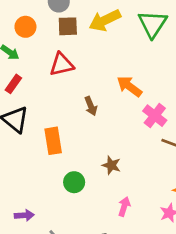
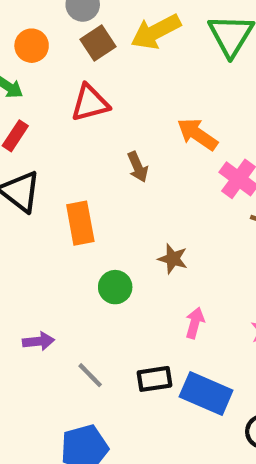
brown square: (68, 26) -> (98, 43), turned -30

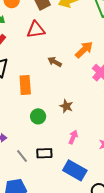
orange arrow: (197, 134) -> (84, 50), turned 96
brown arrow: (138, 167) -> (55, 62), turned 136
black rectangle: (155, 379) -> (44, 153), moved

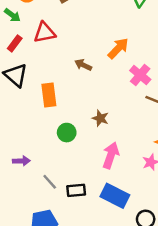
red triangle: (36, 30) -> (45, 33), moved
pink arrow: (73, 137) -> (111, 155), size x1.5
black rectangle: (44, 153) -> (76, 190), moved

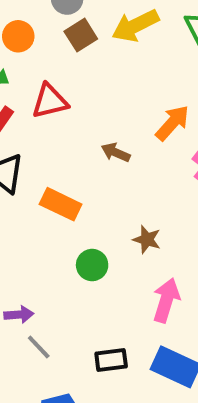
orange rectangle: (49, 95) -> (61, 204), turned -55
gray line: (50, 182) -> (39, 347), moved

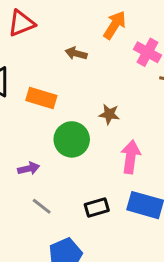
green circle: (92, 265) -> (72, 139), size x1.5
purple arrow: (19, 315) -> (29, 169), moved

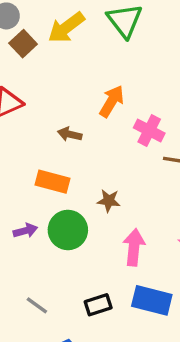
orange rectangle: (41, 98) -> (53, 182), moved
purple arrow: (29, 169) -> (25, 231), moved

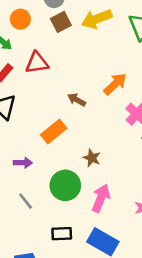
orange rectangle: (53, 182) -> (54, 132), turned -70
green circle: (68, 230) -> (65, 185), moved
gray line: (37, 305) -> (26, 201), moved

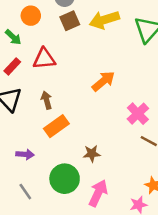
orange arrow: (115, 84) -> (103, 81), moved
brown arrow: (77, 100) -> (47, 100), moved, turned 42
brown star: (92, 158) -> (92, 154), turned -30

